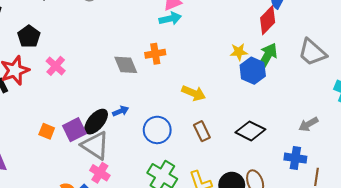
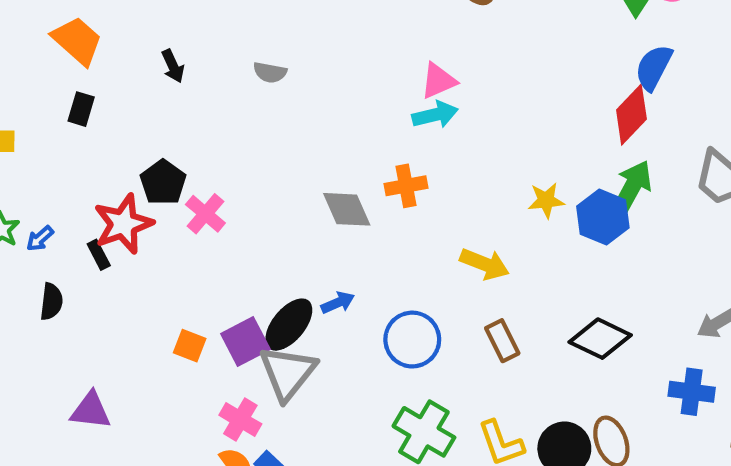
black pentagon: (29, 36) -> (163, 182), moved
yellow star: (239, 52) -> (546, 200), moved
gray triangle: (95, 145) -> (288, 373), turned 36
pink cross: (100, 173) -> (240, 420), moved

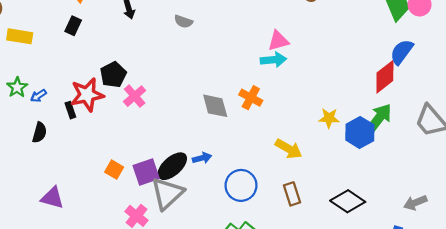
orange cross: (406, 186) -> (251, 98), turned 30

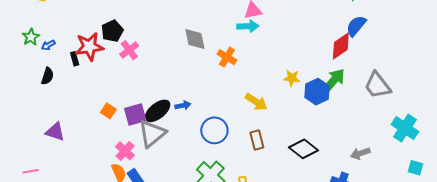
gray diamond: (215, 106) -> (195, 39), moved

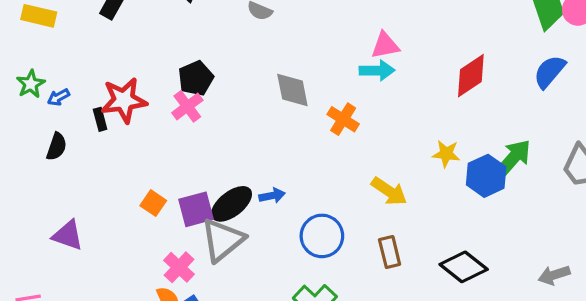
black pentagon: (112, 31) -> (196, 78), moved
red diamond: (341, 46) -> (471, 76), moved

